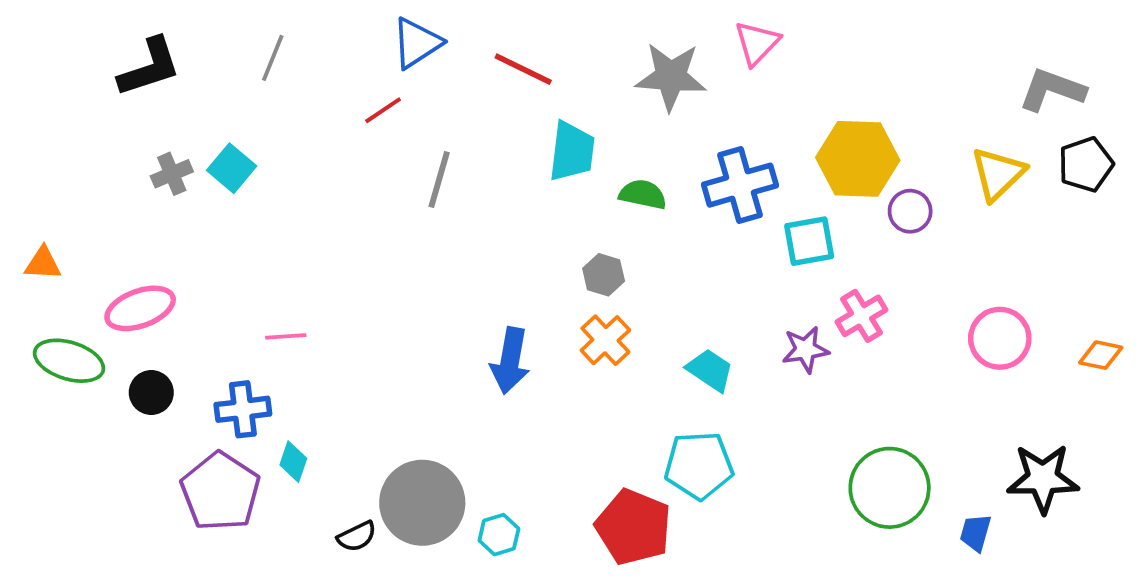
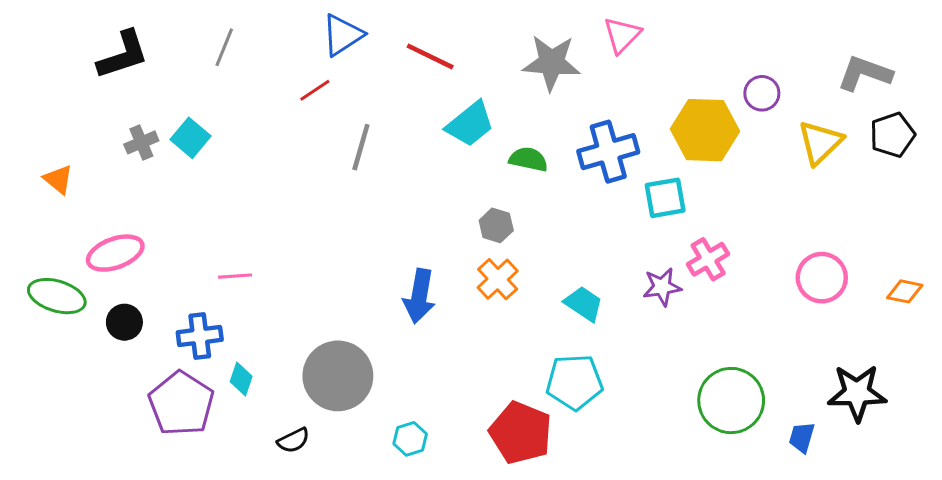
cyan trapezoid: (572, 151) -> (470, 124), turned 44
purple circle: (910, 211) -> (762, 93), moved
orange triangle: (43, 264) -> (58, 179), moved, turned 36
gray circle: (422, 503) -> (338, 376), moved

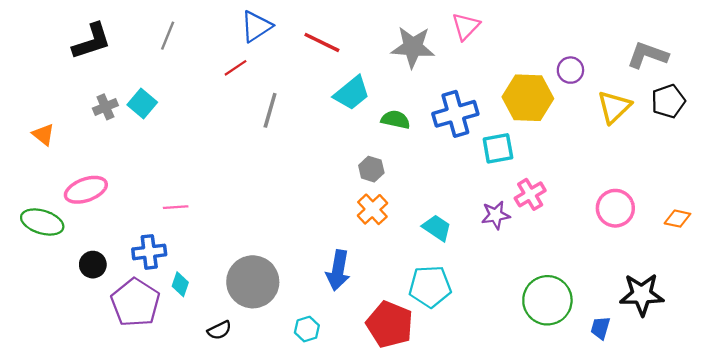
blue arrow: (419, 296) -> (338, 270), moved
black circle: (124, 322) -> (93, 265), moved

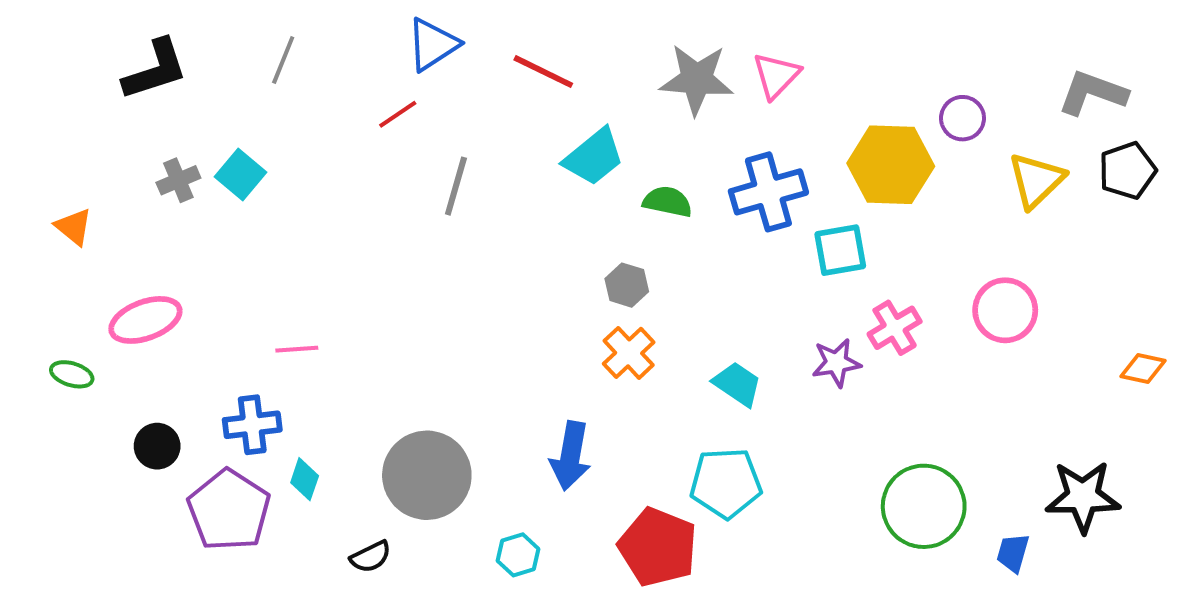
pink triangle: (466, 26) -> (776, 75), moved
pink circle: (615, 208) -> (1005, 310), moved
green ellipse: (42, 222) -> (72, 374), size x0.6

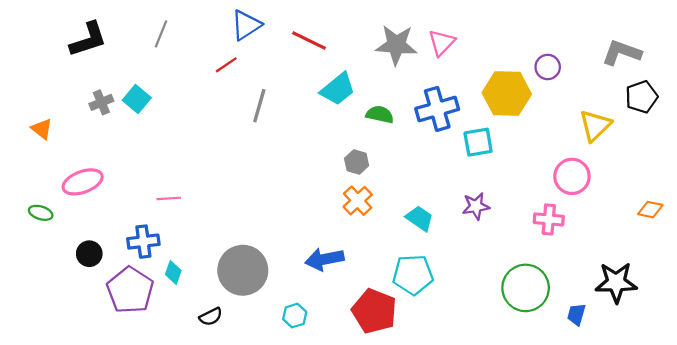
yellow triangle: (1036, 180) -> (595, 126), moved
pink cross: (895, 328) -> (549, 219), moved, turned 36
blue arrow: (570, 456) -> (325, 259), turned 69

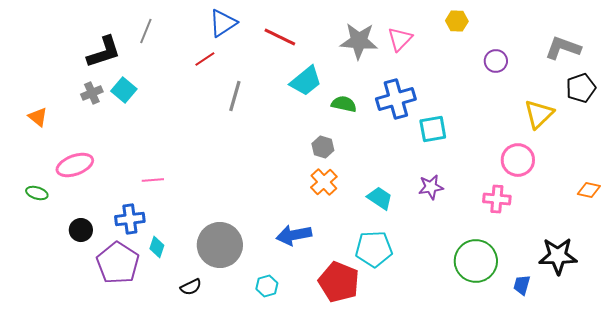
black L-shape: (88, 39) -> (104, 52), moved
yellow hexagon: (507, 94) -> (457, 21), moved, size x0.5

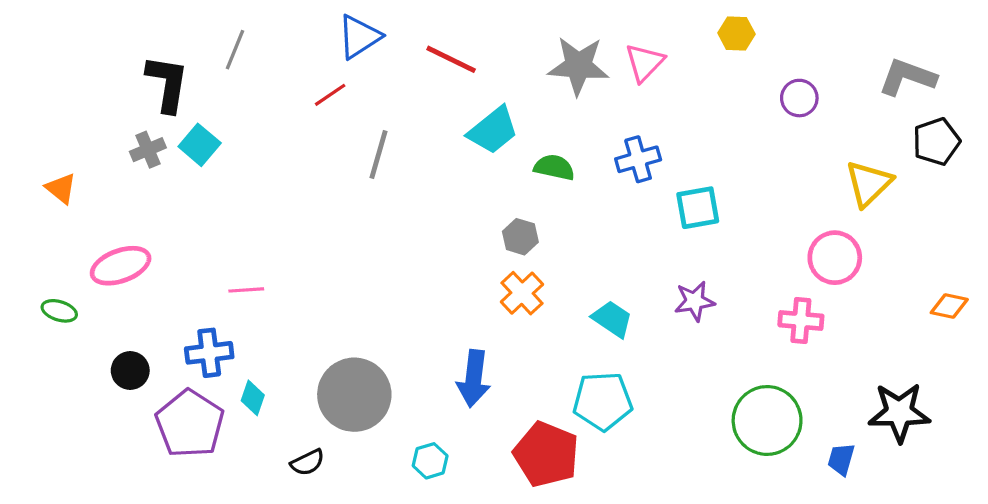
black L-shape: (104, 52) -> (167, 84), turned -63
blue cross: (396, 99) -> (638, 159), size x0.7
blue arrow: (294, 235) -> (474, 379), turned -72

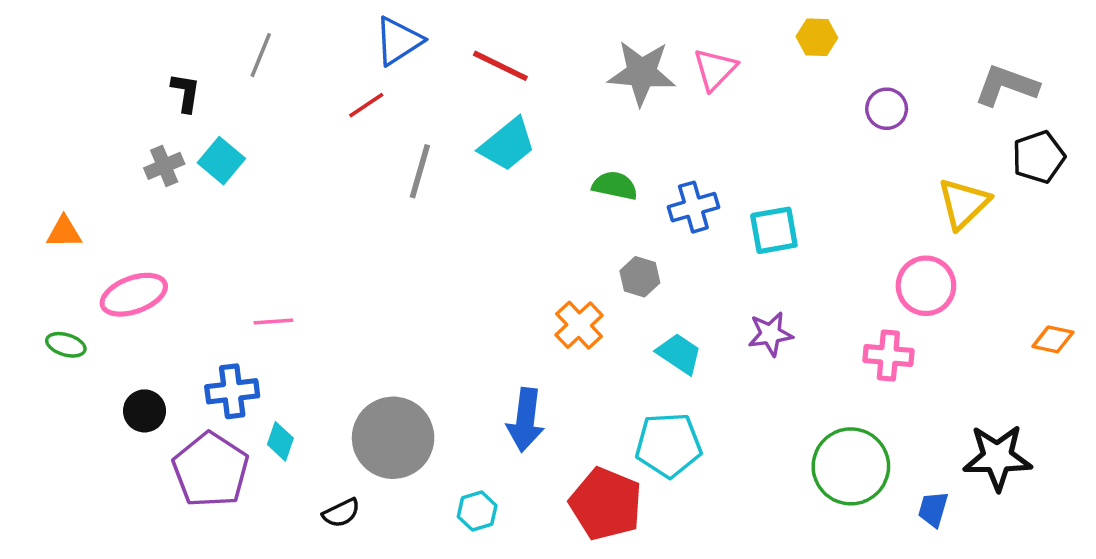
black L-shape: (167, 84) -> (186, 93), size x0.6
cyan trapezoid: (493, 130) -> (508, 144), moved
blue cross: (638, 159) -> (693, 207), moved
orange triangle: (61, 188) -> (64, 232), moved, turned -40
gray hexagon: (520, 237) -> (640, 277), moved

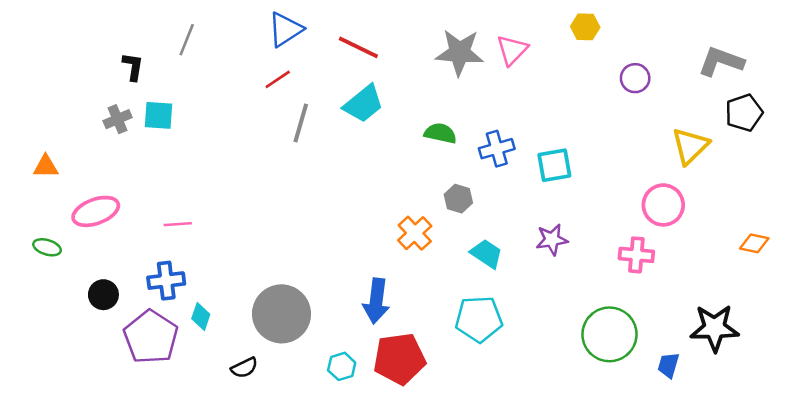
red line: (366, 105) -> (278, 79), moved
cyan square: (221, 161) -> (159, 115), turned -36
pink line: (273, 322) -> (178, 224), moved
red pentagon: (606, 504) -> (399, 359), moved, turned -30

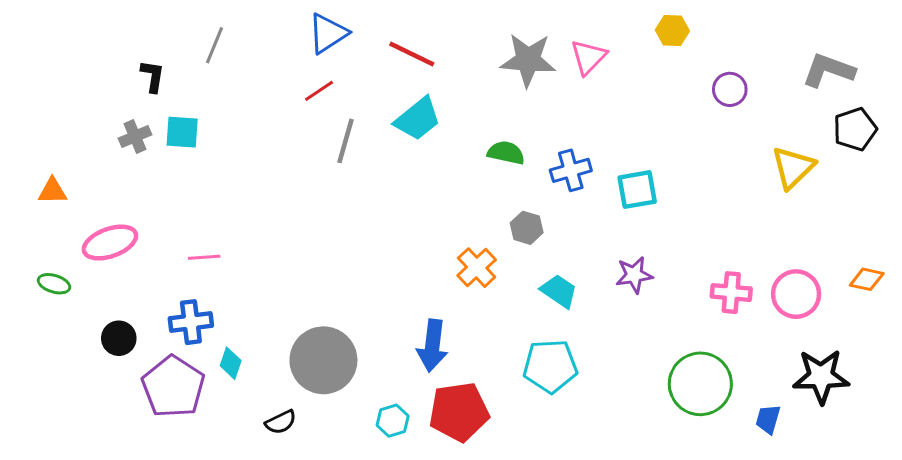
pink circle: (663, 205) -> (796, 294), moved

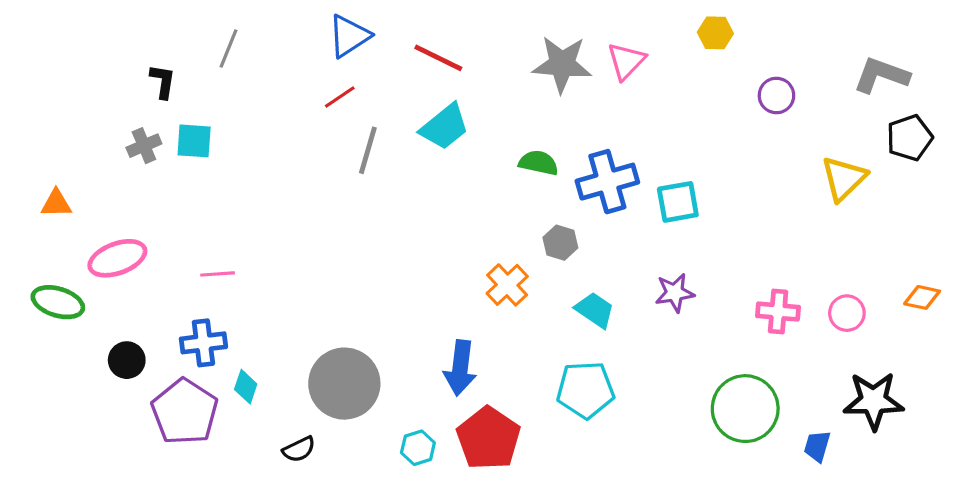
blue cross: (571, 170) -> (607, 182), size x1.4
green ellipse: (54, 284) -> (58, 302), size x1.5
pink circle: (796, 294) -> (847, 313), size x0.7
red pentagon: (459, 412) -> (488, 438), turned -30

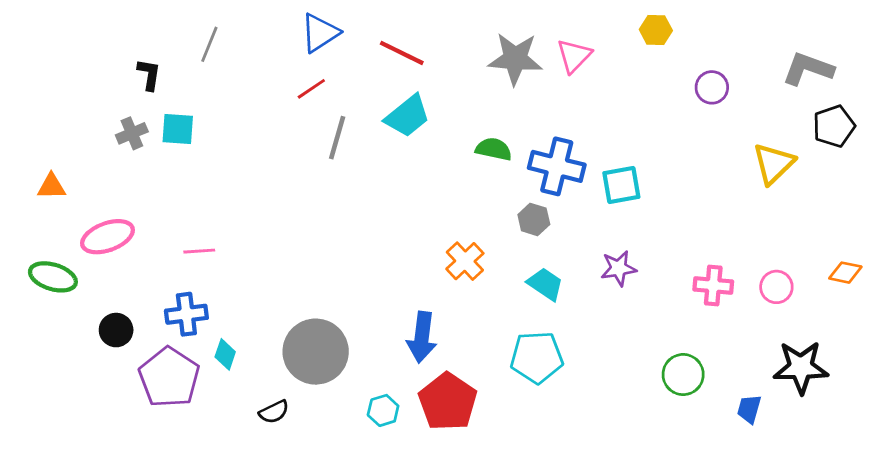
blue cross: (607, 182) -> (557, 166), turned 30
gray hexagon: (560, 243) -> (534, 219), moved
green circle: (745, 409) -> (683, 375), size x0.7

